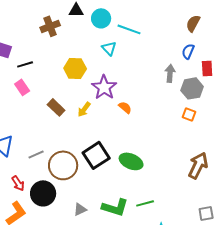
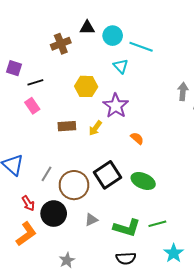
brown rectangle: (56, 107) -> (67, 126), turned -48
orange semicircle: (125, 107) -> (137, 138), moved
gray line: (36, 154) -> (47, 174), turned -35
gray triangle: (80, 209) -> (91, 220), moved

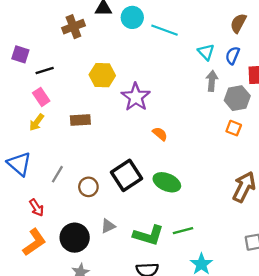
cyan triangle: (121, 66) -> (206, 52), moved
yellow arrow: (95, 128) -> (37, 122), moved
brown circle: (74, 185) -> (88, 187), size x0.6
black circle: (54, 214) -> (75, 238), moved

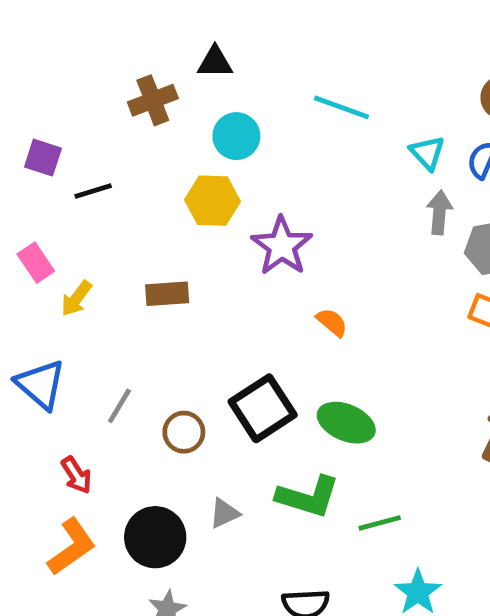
cyan circle: (132, 17) -> (236, 136), moved
pink rectangle: (41, 97) -> (36, 263), moved
green L-shape: (148, 235) -> (308, 497), moved

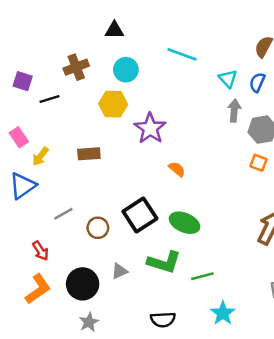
brown cross: (153, 100) -> (76, 67), moved
blue triangle: (41, 384) -> (23, 186), moved, turned 44
gray line: (119, 406) -> (63, 214), turned 30

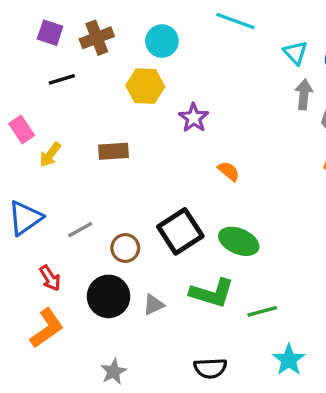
purple square: (23, 81) -> (50, 33), moved
purple star: (150, 128) -> (194, 118), size x0.7
blue triangle: (23, 186) -> (25, 218), moved
black circle: (83, 284) -> (109, 296), moved

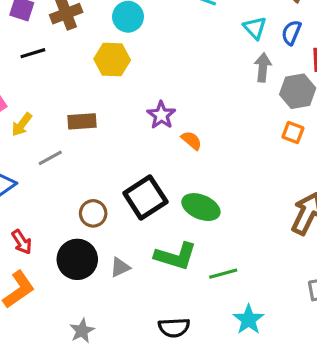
purple star: (194, 118) -> (161, 115), moved
gray line: (80, 230) -> (50, 158), moved

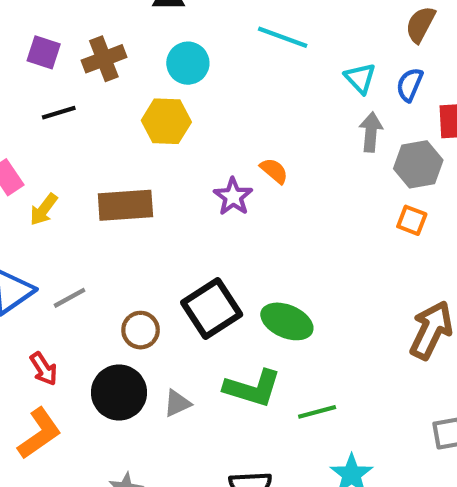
brown rectangle: (82, 121) -> (125, 205), size x1.4
orange semicircle: (191, 140) -> (274, 171), moved
gray line: (50, 158) -> (69, 298), moved

